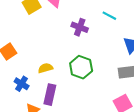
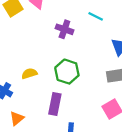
purple rectangle: (50, 95) -> (55, 104), moved

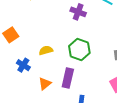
orange triangle: (17, 118) -> (45, 84), moved

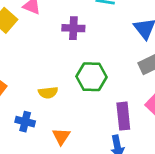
yellow semicircle: (46, 50) -> (48, 93), turned -152
purple rectangle: (68, 78) -> (123, 116), moved

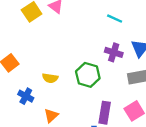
purple cross: (73, 28) -> (114, 52), moved

